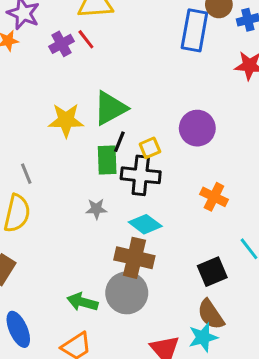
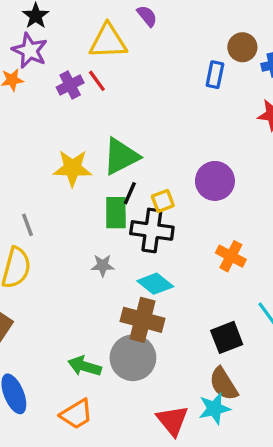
blue rectangle: (194, 30) -> (215, 75), size x0.6

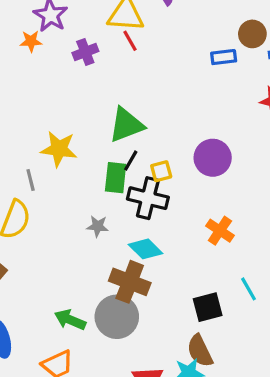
blue rectangle: (215, 75) -> (224, 57), turned 65
red line: (97, 81) -> (130, 41), moved
yellow star: (72, 168) -> (59, 149), moved

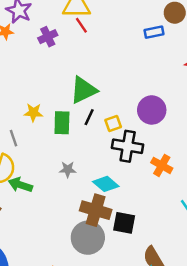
yellow star: (59, 149) -> (33, 112), size x0.7
green rectangle: (116, 178) -> (62, 123), moved
black cross: (148, 198) -> (128, 146), moved
black square: (208, 307) -> (124, 223), moved, turned 30
green arrow: (70, 320) -> (20, 185), moved

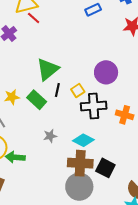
green rectangle: (62, 123) -> (37, 100), turned -36
black square: (124, 223) -> (105, 168), turned 30

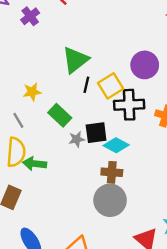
yellow square: (78, 91) -> (111, 86), size x1.5
green rectangle: (37, 100) -> (60, 115), moved
brown cross: (80, 163) -> (112, 172), size x0.7
black square: (105, 168) -> (96, 133), moved, turned -36

